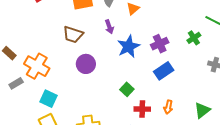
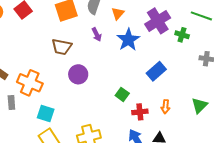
green cross: (194, 38) -> (182, 35), turned -32
purple cross: (160, 44) -> (158, 21), moved, size x1.4
blue star: (129, 46) -> (128, 40), moved
gray rectangle: (16, 83) -> (11, 103), turned -56

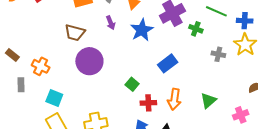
purple circle: (78, 74) -> (89, 61), size x1.4
orange cross: (30, 83) -> (41, 66), size x0.7
orange arrow: (165, 107) -> (174, 99), size x1.5

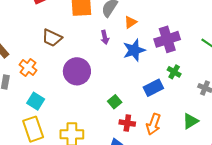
green cross: (196, 29) -> (174, 72), moved
brown trapezoid: (75, 33) -> (52, 38), moved
green triangle: (208, 101) -> (190, 121), moved

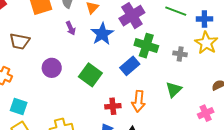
purple circle: (77, 71) -> (52, 68), size x0.7
green cross: (174, 72) -> (146, 46), size x1.6
green square: (115, 102) -> (90, 75), moved, size x1.6

